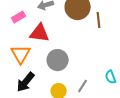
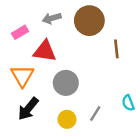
brown line: (99, 20) -> (116, 49), moved

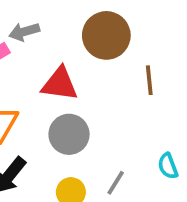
gray arrow: (52, 18) -> (24, 32), moved
red triangle: (45, 51) -> (60, 84), moved

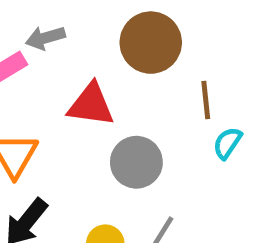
gray circle: (69, 134) -> (136, 162), moved
cyan semicircle: (168, 166) -> (227, 143), moved, turned 55

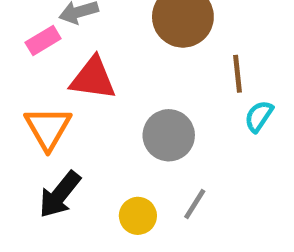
red triangle: (91, 105) -> (93, 78), moved

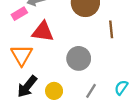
cyan semicircle: (259, 116) -> (121, 88), moved
yellow circle: (138, 216) -> (54, 91), moved

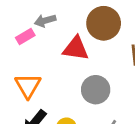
red triangle: (43, 32) -> (76, 49), moved

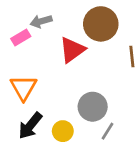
red triangle: (76, 49) -> (72, 50), turned -44
gray circle: (96, 90) -> (93, 107), moved

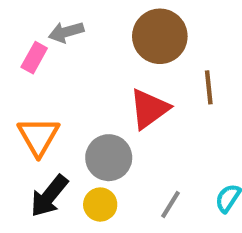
pink rectangle: (21, 38) -> (34, 58), turned -30
red triangle: (72, 50) -> (149, 109), moved
gray circle: (93, 107) -> (109, 158), moved

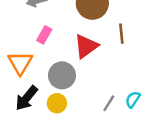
pink rectangle: (34, 58) -> (44, 35), moved
gray line: (170, 205) -> (109, 103), moved

